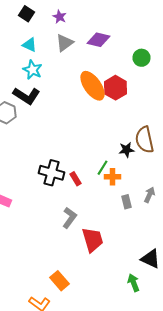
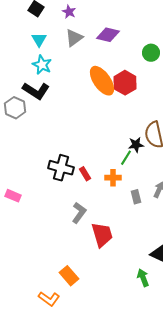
cyan triangle: (30, 45) -> (39, 40), turned 35
green line: (102, 168) -> (126, 158), moved
orange cross: (112, 177) -> (113, 178), moved

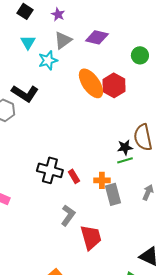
cyan star: (42, 65) -> (48, 60), moved, turned 30
green line: (126, 158) -> (125, 160), moved, turned 42
gray rectangle: (136, 197) -> (113, 194), moved, size x1.5

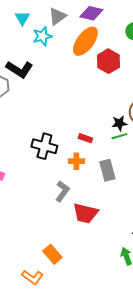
orange ellipse: (91, 83) -> (85, 41), moved, turned 72
red rectangle: (74, 176) -> (85, 138), moved, turned -40
orange cross: (102, 180) -> (76, 161), moved
red trapezoid: (91, 237) -> (85, 213), turned 120

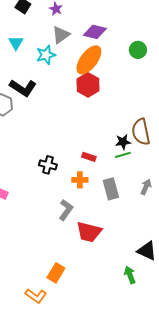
cyan triangle: (22, 18) -> (16, 43), moved
red hexagon: (108, 61) -> (88, 85), moved
black cross: (44, 146) -> (48, 165), size x0.7
orange rectangle: (52, 254) -> (56, 273), turned 72

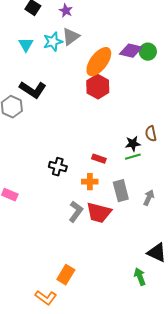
purple diamond: (95, 32) -> (131, 51), moved
cyan star: (46, 55) -> (53, 42), moved
brown semicircle: (141, 132) -> (151, 134), size x0.6
gray arrow: (146, 187) -> (149, 198), moved
red trapezoid: (89, 232) -> (99, 213), moved

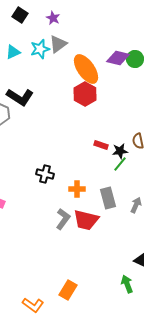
cyan triangle: (26, 45) -> (13, 52), turned 35
orange ellipse: (99, 62) -> (86, 69), turned -72
green line: (133, 157) -> (120, 164), turned -35
red rectangle: (99, 159) -> (101, 145), moved
orange rectangle: (66, 275) -> (68, 290), moved

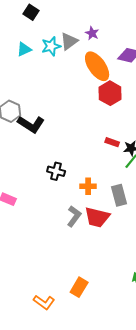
purple star: (53, 18) -> (92, 33), moved
red hexagon: (85, 94) -> (110, 93), moved
black L-shape: (20, 97) -> (31, 124), moved

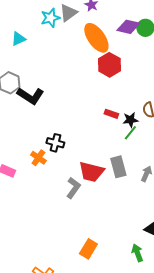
cyan triangle: (24, 49) -> (18, 39), moved
orange cross: (88, 186) -> (38, 158), moved, turned 35
red trapezoid: (97, 217) -> (91, 172), moved
orange rectangle: (79, 287) -> (88, 249), moved

